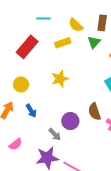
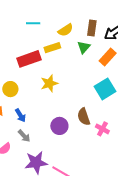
yellow semicircle: (76, 25) -> (66, 30), turned -77
red rectangle: (27, 47) -> (29, 59), moved, turned 30
gray arrow: (55, 134) -> (24, 136), moved

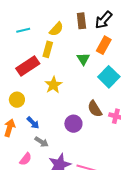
green triangle: (84, 47) -> (83, 59), moved
yellow rectangle: (52, 48) -> (48, 49), turned -42

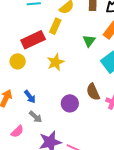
yellow circle: (17, 100) -> (18, 61), moved

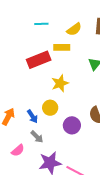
yellow rectangle: (55, 26) -> (62, 47), turned 63
yellow circle: (18, 61) -> (50, 108), moved

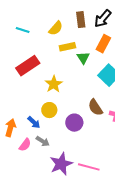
cyan line: (41, 24) -> (23, 30), turned 32
yellow rectangle: (62, 47) -> (67, 47), moved
pink semicircle: (18, 150) -> (25, 145), moved

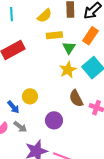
cyan line: (23, 30) -> (11, 14), turned 64
yellow star: (54, 84) -> (68, 70), moved
purple circle: (74, 123) -> (54, 120), moved

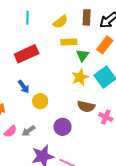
brown semicircle: (76, 98) -> (86, 106), turned -54
blue arrow: (13, 107) -> (24, 87), moved
gray arrow: (20, 127) -> (28, 131), turned 104

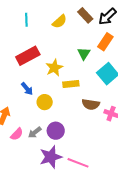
brown rectangle: (87, 17) -> (85, 15), turned -42
yellow rectangle: (69, 42) -> (71, 84), moved
yellow star: (80, 77) -> (54, 68), moved
purple circle: (63, 127) -> (56, 131), moved

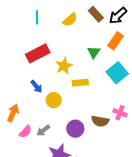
brown semicircle: (91, 104) -> (100, 121), moved
purple circle: (56, 131) -> (75, 129), moved

